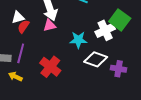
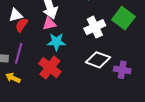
white cross: (105, 30) -> (95, 27), moved
cyan star: (78, 40) -> (56, 42), moved

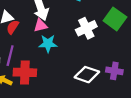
white diamond: (98, 60) -> (87, 75), moved
red cross: (50, 68) -> (25, 72), moved, turned -35

